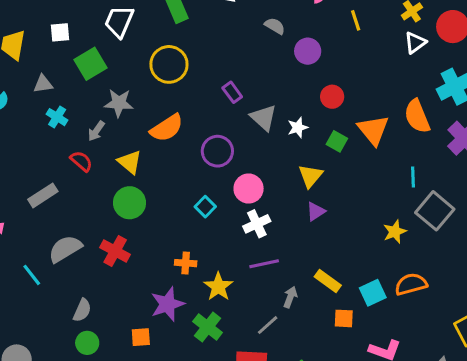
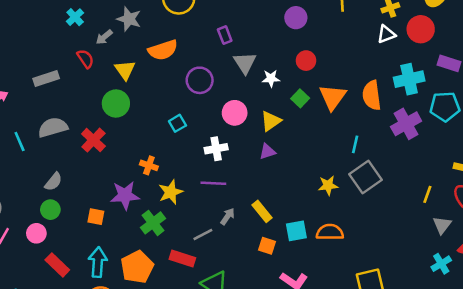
pink circle: (249, 189) -> (235, 113), moved

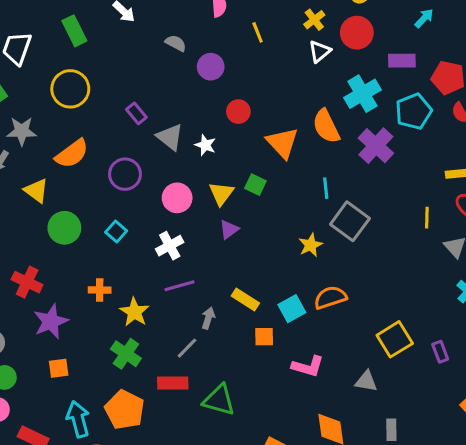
white star: (271, 78) -> (205, 145), turned -30
green square: (300, 98) -> (255, 185), moved
green circle: (116, 103) -> (64, 228), moved
purple star: (125, 195) -> (51, 322), moved

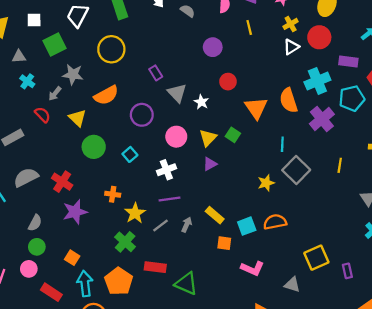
gray semicircle: (176, 43) -> (188, 11), moved
yellow line: (427, 218) -> (340, 165), moved
gray line: (187, 348) -> (161, 225), moved
orange square: (59, 368) -> (72, 258), moved, turned 32

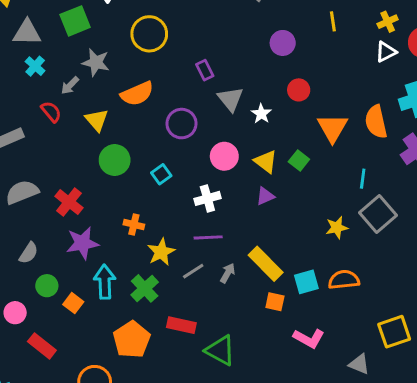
gray triangle: (19, 57) -> (27, 33), size x1.5
yellow triangle: (208, 138) -> (266, 162), turned -42
yellow rectangle: (215, 215) -> (266, 264), size x1.4
green circle: (37, 247) -> (47, 286), moved
cyan arrow: (85, 283) -> (105, 282), moved

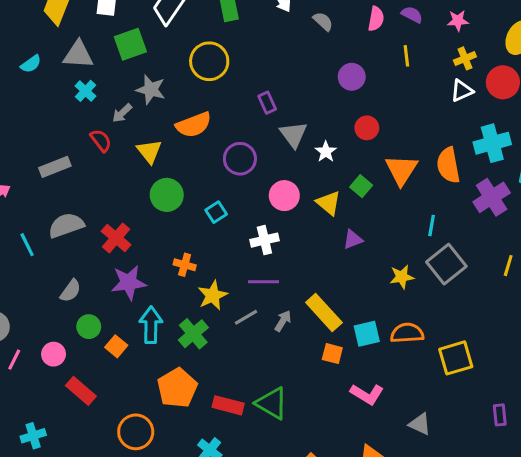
green square: (299, 161) -> (361, 186), moved
purple triangle: (265, 196) -> (353, 239), moved
red rectangle: (181, 325) -> (228, 405), moved
yellow square: (394, 332) -> (456, 358), moved

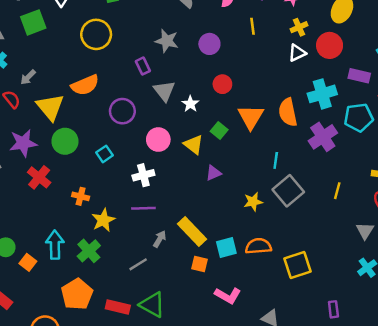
gray star: (151, 90) -> (167, 41), moved
yellow triangle: (149, 151) -> (50, 107), size x1.4
red cross: (116, 238) -> (39, 177), moved
purple star: (129, 283) -> (23, 143), moved
gray line: (246, 317) -> (138, 264), moved

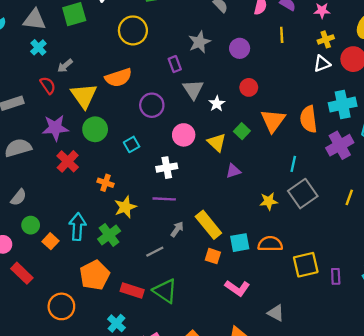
gray star: (167, 41) -> (199, 42), turned 30
purple rectangle: (333, 309) -> (336, 276), moved

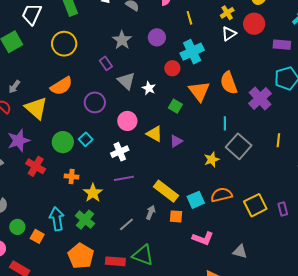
cyan cross: (343, 104) -> (192, 52), moved
green circle: (95, 129) -> (63, 142), moved
yellow triangle: (217, 142) -> (154, 134), moved
gray arrow: (177, 229) -> (151, 212), moved

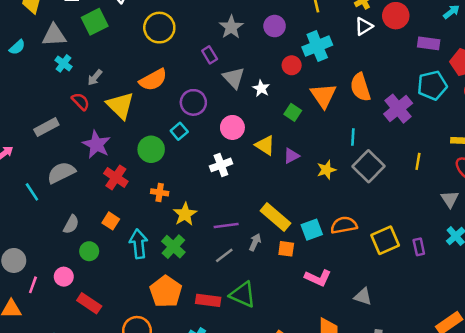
cyan square: (86, 139) -> (179, 131), moved
purple star: (19, 141) -> (96, 144), turned -30
yellow star: (212, 159) -> (326, 170), moved
purple line: (124, 178) -> (226, 226), moved
orange square: (37, 236) -> (111, 221), moved

